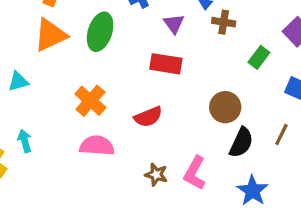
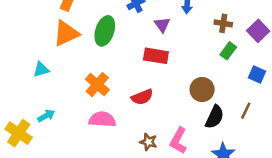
brown cross: (224, 22) -> (223, 23), moved
cyan arrow: (25, 141) -> (46, 116), turned 77

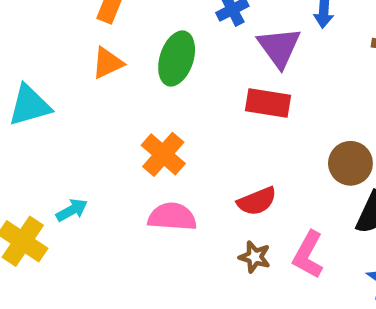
purple triangle: (162, 25) -> (279, 47), size x1.5
orange triangle: (66, 33) -> (108, 63), size x0.7
cyan triangle: (41, 70) -> (29, 105), moved, size x1.5
red semicircle: (142, 97) -> (257, 201), moved

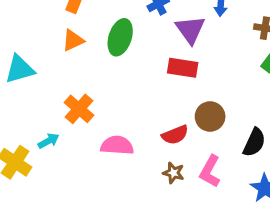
orange cross: (163, 154) -> (79, 109), moved
brown circle: (350, 163) -> (210, 116), moved

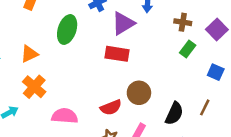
purple triangle: (190, 30) -> (123, 23), turned 35
orange triangle: (73, 40) -> (29, 54), moved

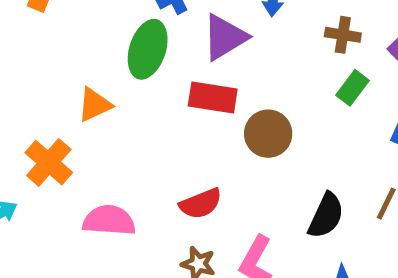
green ellipse: (67, 29) -> (148, 49), moved
orange triangle: (29, 54) -> (95, 105), moved
brown circle: (139, 93) -> (268, 134), moved

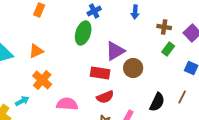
purple triangle: (225, 37) -> (115, 51), moved
red rectangle: (213, 97) -> (100, 73), moved
orange triangle: (95, 105) -> (36, 51), moved

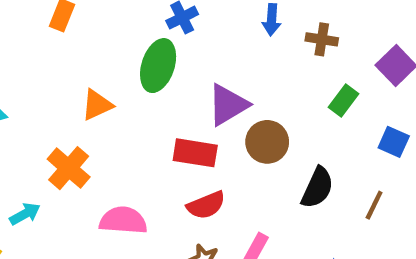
brown cross: (164, 27) -> (322, 39), moved
orange triangle: (36, 51) -> (97, 105), moved
black semicircle: (157, 102) -> (317, 188), moved

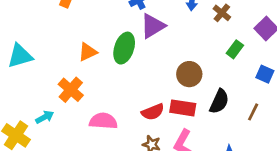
brown cross: (322, 39) -> (222, 13), turned 30
green ellipse: (158, 66) -> (124, 48), moved
purple triangle: (228, 105) -> (153, 26), moved
red rectangle: (195, 153) -> (183, 108), moved

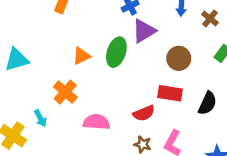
brown circle: (189, 74) -> (179, 58), moved
red rectangle: (183, 108) -> (170, 93), moved
cyan arrow: (45, 117) -> (40, 118), turned 91

